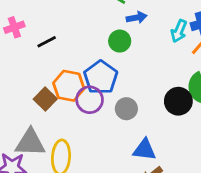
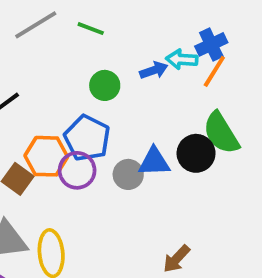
blue arrow: (137, 18) -> (154, 70), moved
cyan arrow: (179, 31) -> (182, 59), turned 80
blue triangle: (144, 150) -> (154, 162), moved

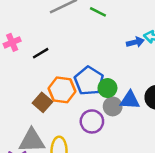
green circle: (105, 85) -> (107, 88), moved
purple circle: (77, 170) -> (92, 121), moved

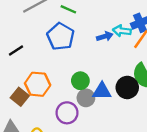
blue pentagon: (89, 81) -> (61, 36), moved

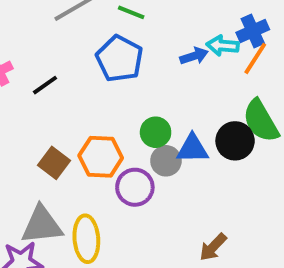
orange hexagon: (38, 84) -> (101, 157), moved

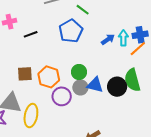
cyan arrow: (223, 46) -> (123, 38), turned 70
blue arrow: (194, 56) -> (108, 39), turned -32
brown square: (54, 163) -> (25, 74), turned 35

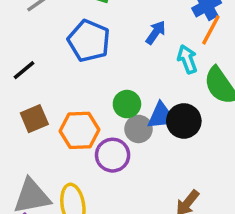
cyan arrow: (123, 38) -> (187, 59), moved
brown square: (25, 74) -> (34, 119), moved
black circle: (117, 87) -> (184, 121), moved

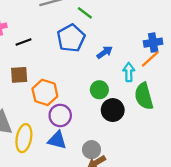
blue arrow: (156, 33) -> (105, 52), moved
green circle: (127, 104) -> (99, 90), moved
blue triangle: (161, 116) -> (57, 140), moved
gray circle: (139, 129) -> (92, 150), moved

